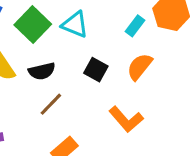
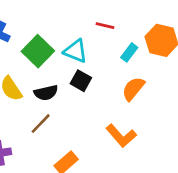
black square: (96, 70) -> (81, 81), moved
brown line: (51, 104) -> (41, 124), moved

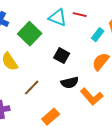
cyan triangle: (76, 51) -> (58, 18), moved
black semicircle: (46, 93) -> (70, 83), moved

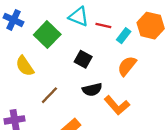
red line: (80, 15) -> (103, 26), moved

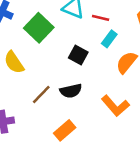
cyan rectangle: (124, 36) -> (109, 39), moved
black semicircle: (92, 90) -> (71, 91), moved

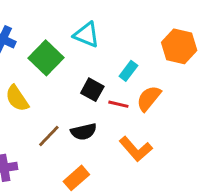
red line: (101, 18) -> (118, 104), moved

